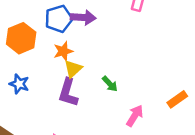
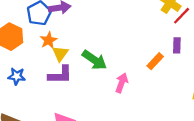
green arrow: (110, 84) -> (94, 60), size x1.6
purple L-shape: (68, 93) -> (60, 75), turned -95

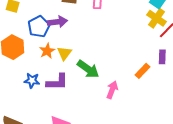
yellow triangle: (60, 54) -> (64, 53), moved
blue star: (17, 76) -> (32, 80), moved

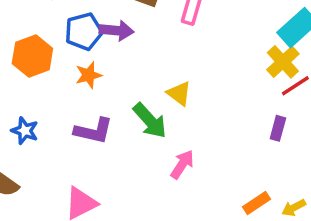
yellow triangle: (64, 53) -> (179, 93), moved, turned -42
orange rectangle: (142, 71) -> (256, 203), moved
blue star: (32, 80) -> (25, 131), moved

